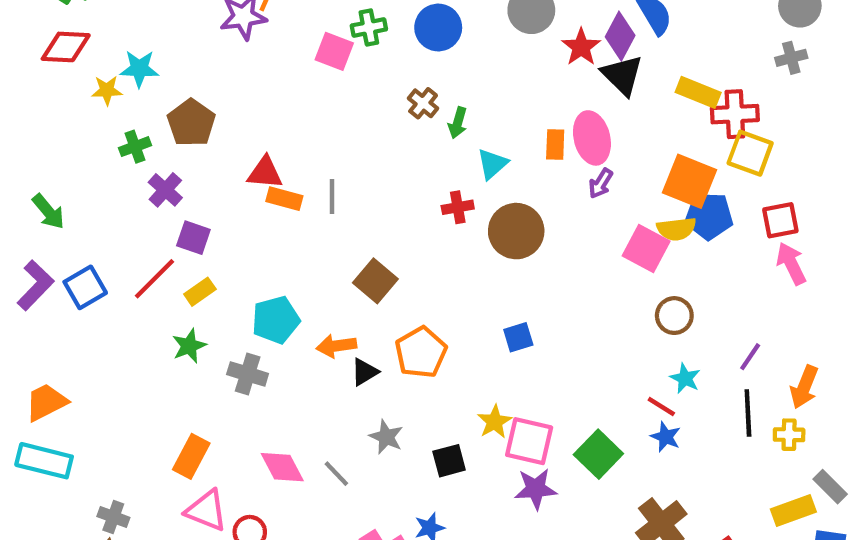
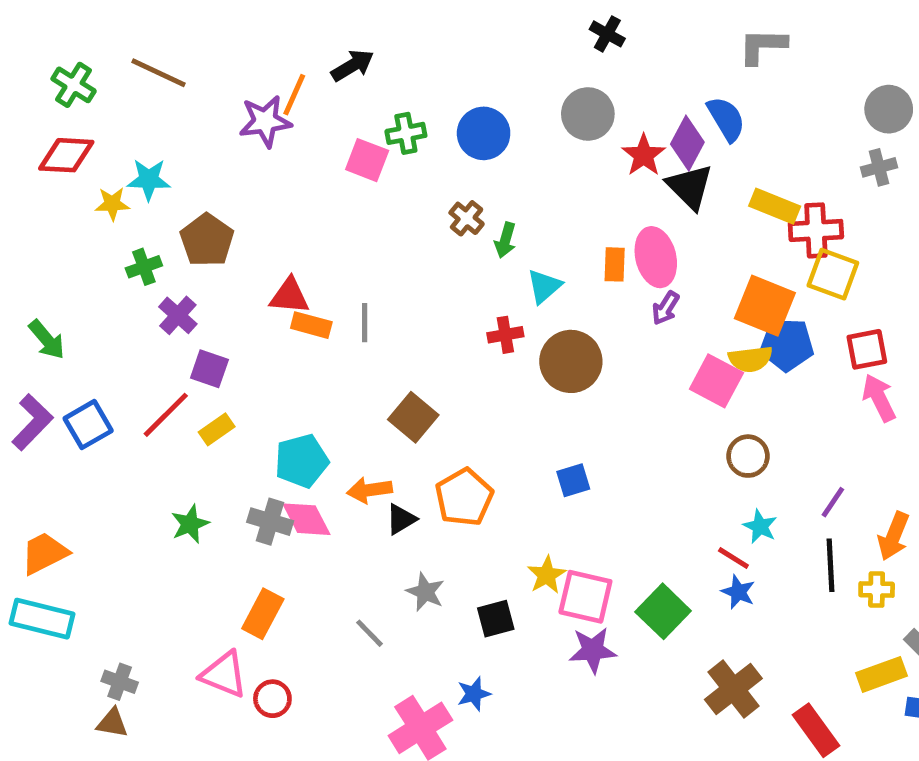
green star: (189, 346) -> (190, 524), moved
orange rectangle: (191, 456) -> (263, 614), moved
pink diamond: (282, 467) -> (306, 519), moved

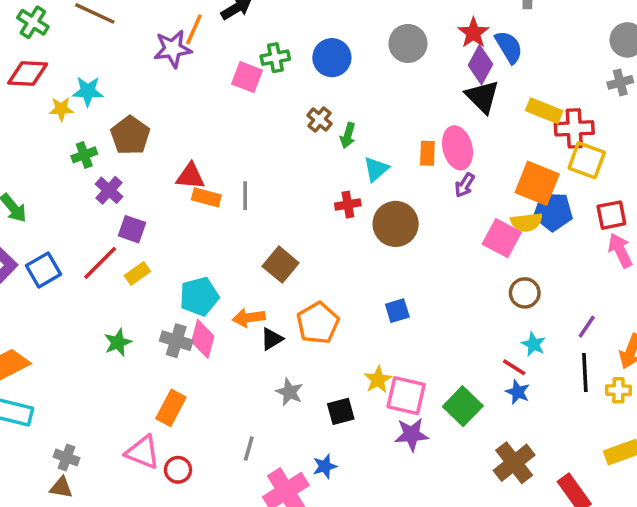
red star: (644, 155) -> (473, 33), moved
pink diamond: (306, 519) -> (203, 339), turned 42
gray line: (370, 633) -> (249, 449), moved, turned 60

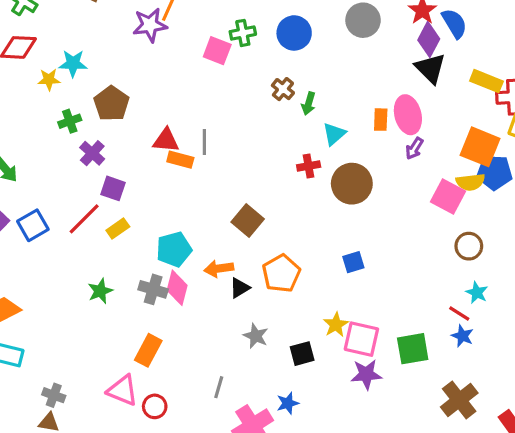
gray line: (245, 196) -> (204, 142), moved
green square: (463, 406) -> (413, 349), turned 36

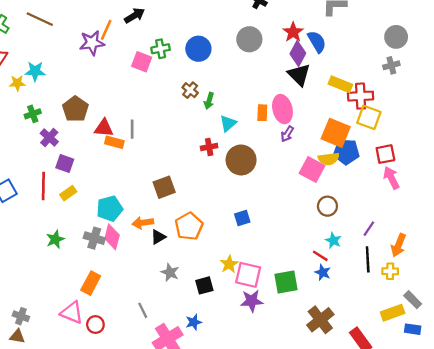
brown pentagon: (111, 104) -> (75, 109), moved
red line: (84, 219) -> (43, 186), turned -44
brown square: (248, 221) -> (164, 187), turned 30
gray line: (219, 387) -> (143, 310), turned -42

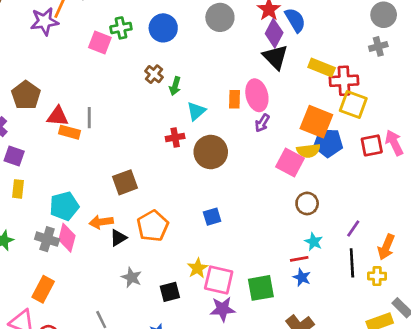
pink arrow: (391, 178) -> (394, 143), moved
yellow rectangle: (68, 193) -> (18, 189), turned -49
red line: (320, 256) -> (299, 259), turned -42

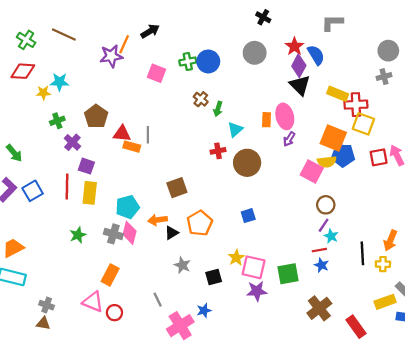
green cross: (121, 28) -> (188, 61), moved
yellow rectangle: (18, 189) -> (90, 193), size x1.5
purple line: (353, 229) -> (324, 225), moved

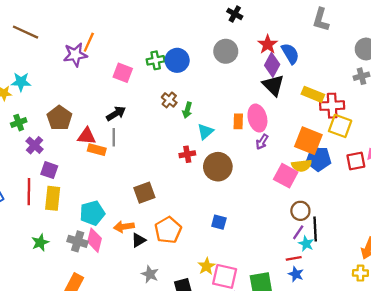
gray L-shape: (332, 23) -> (321, 20), moved, turned -75
black arrow: (150, 31) -> (116, 114), moved
blue square: (248, 216) -> (219, 222), turned 32
black line: (362, 253) -> (315, 229), moved

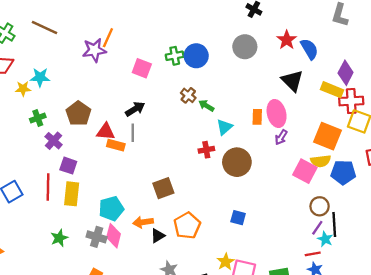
purple diamond: (272, 65) -> (346, 73), moved
green arrow: (187, 110) -> (206, 106), turned 105
blue pentagon: (319, 159) -> (343, 172), moved

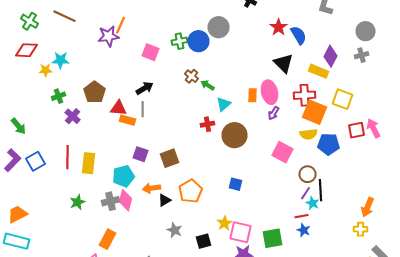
gray circle: (245, 47) -> (218, 27), moved
red cross: (351, 101) -> (304, 95), moved
purple square: (68, 166) -> (140, 154), moved
pink square: (305, 171) -> (282, 152), moved
gray cross: (97, 237) -> (110, 201), turned -30

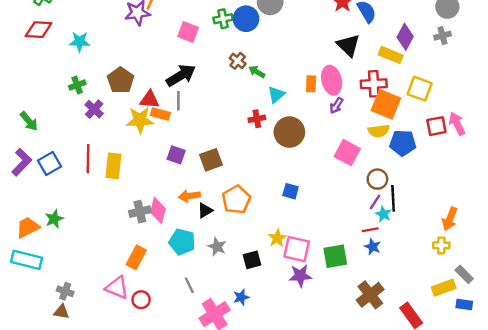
yellow star: (46, 70) -> (140, 120), moved, size x1.6
black arrow: (144, 88) -> (181, 75), size x1.4
cyan pentagon: (124, 176) -> (182, 242), moved, turned 30
green star: (78, 202) -> (54, 219), moved

